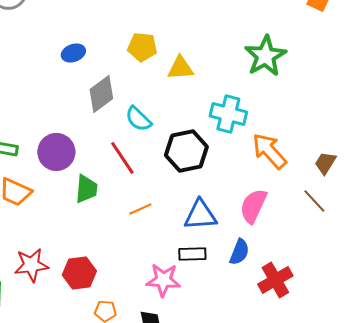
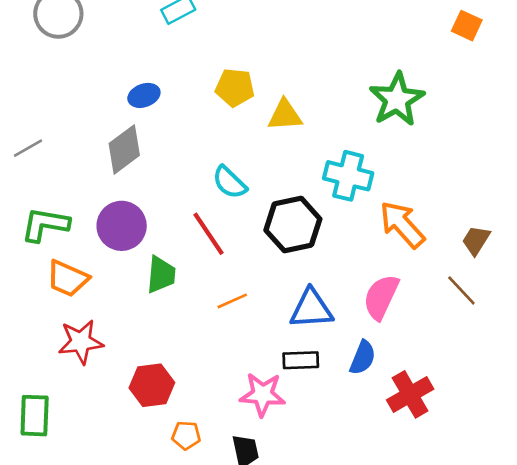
gray diamond: (101, 94) -> (124, 149), moved
red star: (31, 265) -> (81, 342), moved

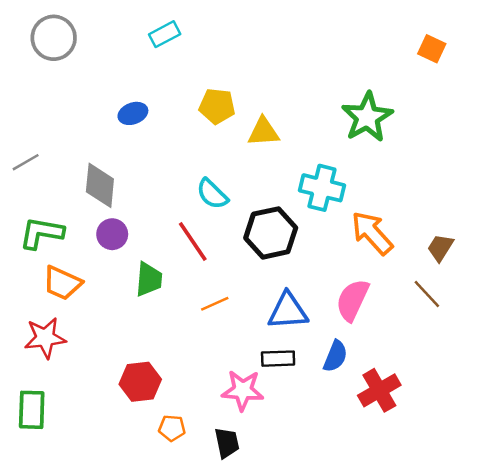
gray diamond: (124, 149) -> (100, 185), moved, turned -48
purple circle: (122, 226) -> (112, 234), size x0.7
red star: (81, 342) -> (45, 338), moved

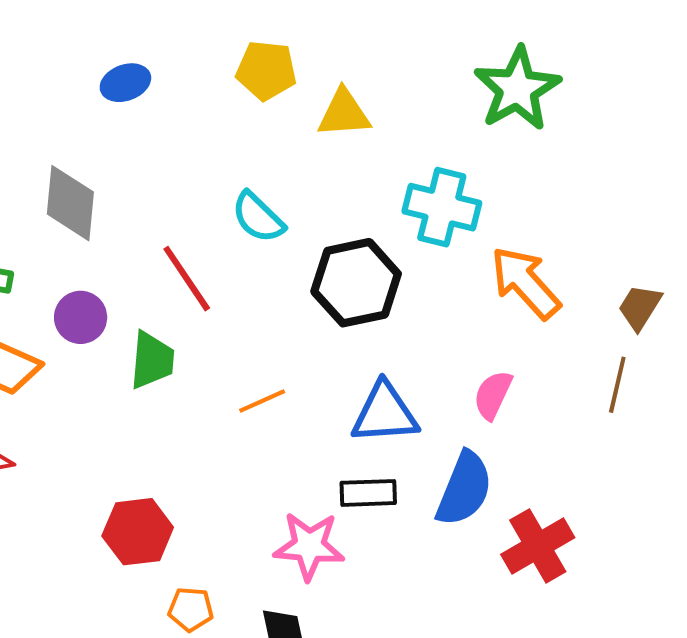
purple circle: (112, 234) -> (81, 317), moved
red line: (193, 242) -> (187, 279), moved
brown line: (427, 294) -> (617, 385), turned 56
pink semicircle: (352, 300) -> (493, 395), size x0.7
blue semicircle: (335, 356) -> (464, 489), size x1.4

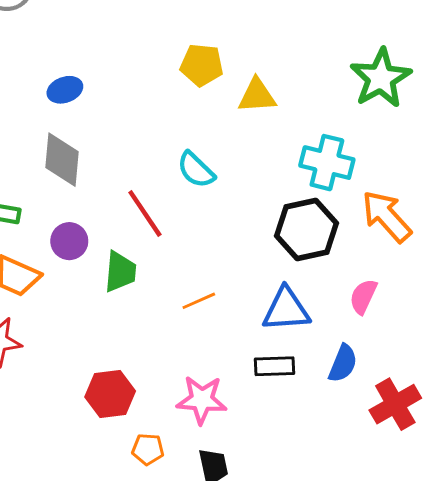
blue ellipse: (125, 83) -> (65, 90), moved
black hexagon: (356, 283) -> (307, 229), moved
blue semicircle: (464, 489) -> (343, 363), size x0.7
pink star: (309, 546) -> (202, 400), moved

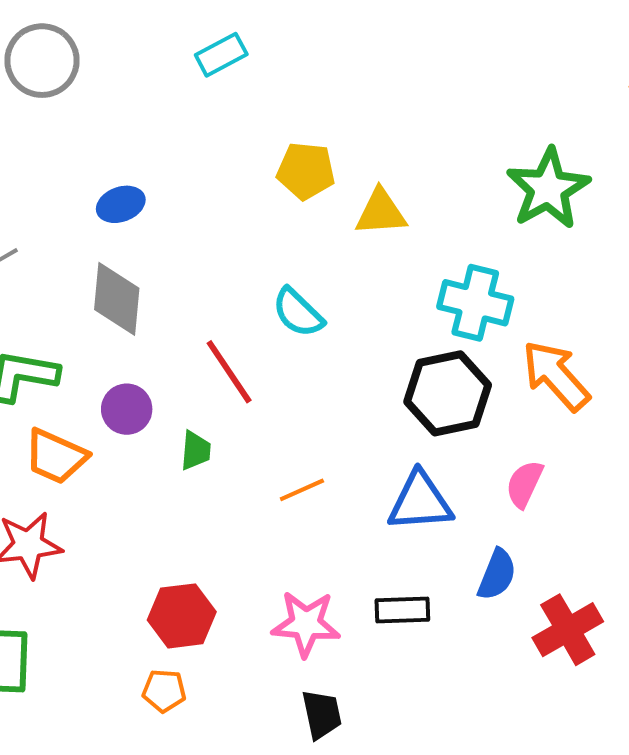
green trapezoid: (120, 272) -> (196, 450), size x0.7
black rectangle: (274, 366) -> (402, 610), moved
orange pentagon: (148, 449) -> (164, 691), moved

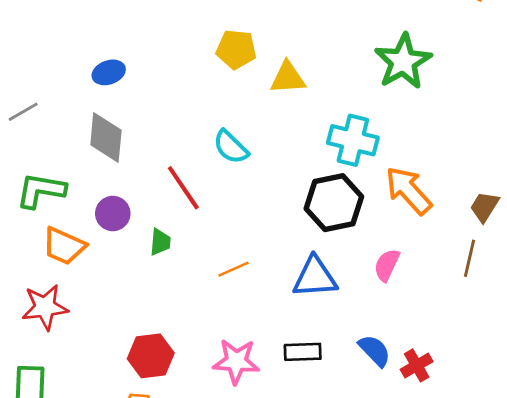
blue semicircle: (497, 575) -> (375, 351), moved, turned -66
red cross: (568, 630) -> (417, 365), size x0.7

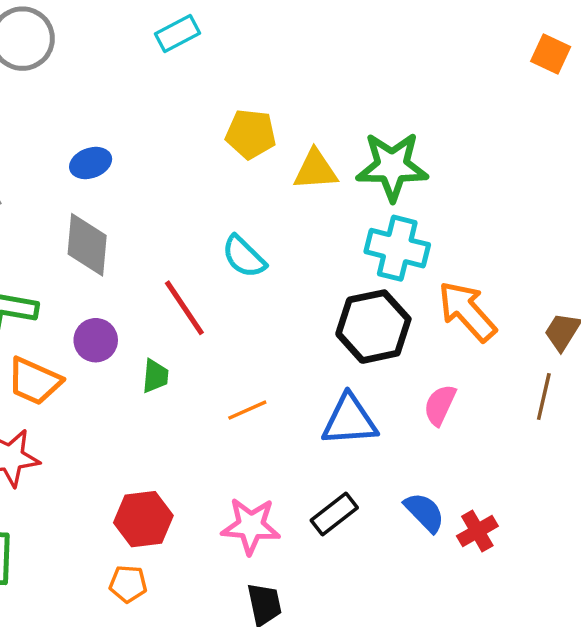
green star: (403, 62) -> (392, 166), moved, turned 30
black rectangle: (303, 352) -> (334, 514), turned -36

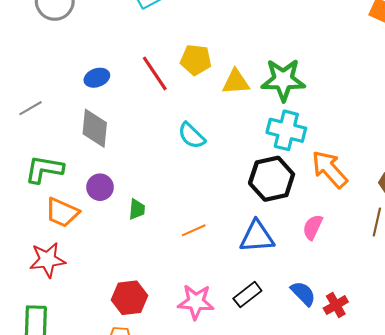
red line: (184, 308) -> (155, 73), moved

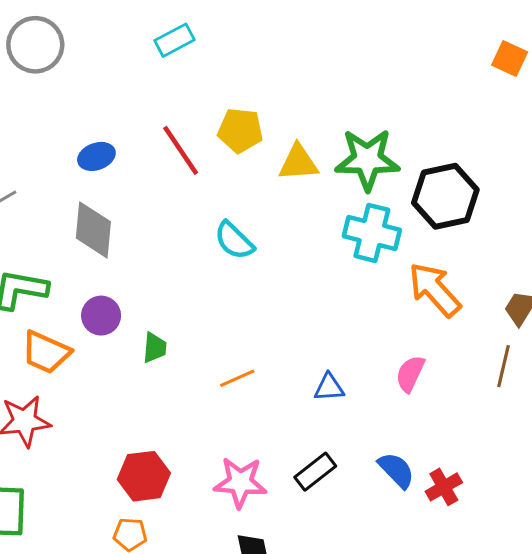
black hexagon: (272, 179) -> (445, 196), moved
blue triangle: (257, 237) -> (329, 387), size x0.6

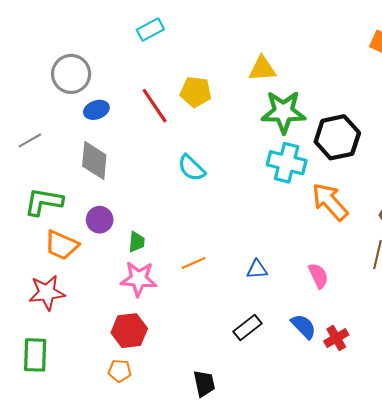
gray circle: (35, 45) -> (71, 74), moved
yellow triangle: (298, 163) -> (262, 69), moved
pink semicircle: (410, 374) -> (318, 276), moved, turned 130
pink star: (240, 482) -> (139, 279), moved

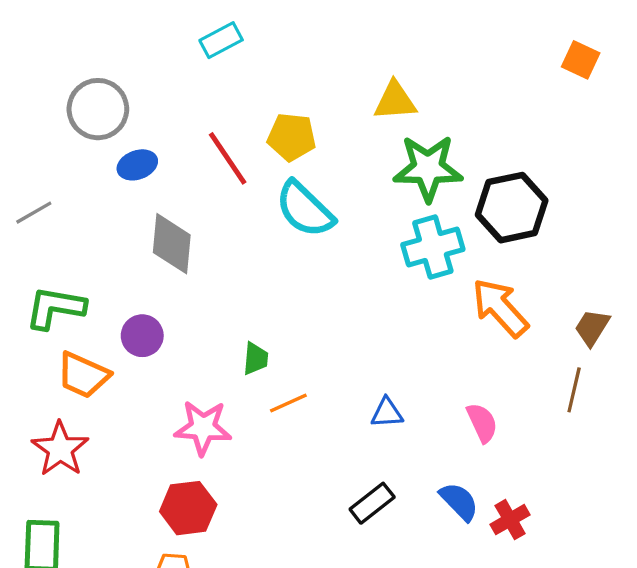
gray diamond: (94, 161) -> (172, 244), moved
cyan cross: (287, 163) -> (433, 247), turned -30
cyan semicircle: (192, 168) -> (305, 209), moved, size x1.4
green trapezoid: (137, 242) -> (256, 359), moved
red star: (47, 293) -> (60, 449), turned -30

